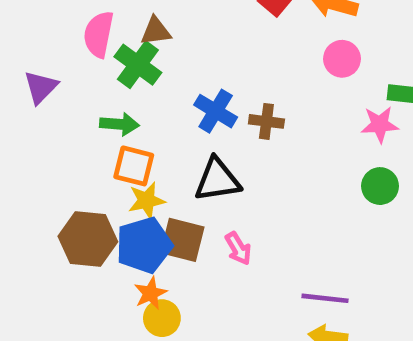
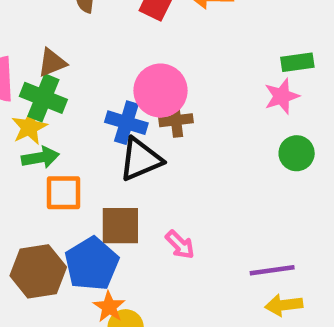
pink circle: (342, 59) -> (160, 91), moved, size x1.5
black triangle: (217, 180) -> (141, 159), moved
yellow star: (147, 200) -> (29, 127), moved
brown square: (182, 240) -> (120, 226), moved

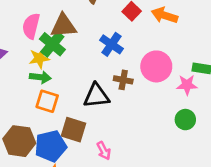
brown triangle: (52, 63) -> (63, 26), size x1.5
pink circle: (160, 91) -> (156, 66), moved
blue cross: (126, 123) -> (111, 44), moved

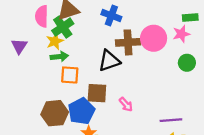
green cross: (52, 44) -> (63, 27), turned 30
pink circle: (156, 66) -> (154, 38), moved
brown cross: (123, 80) -> (128, 42), size x1.5

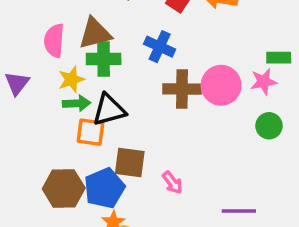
green cross: (63, 27) -> (104, 59), moved, turned 30
black triangle: (109, 61) -> (109, 110), moved

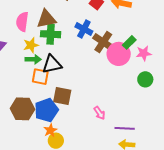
green rectangle: (279, 58) -> (129, 42), moved, turned -48
brown cross: (182, 89) -> (103, 42), moved, turned 30
pink arrow: (172, 183) -> (99, 113), moved

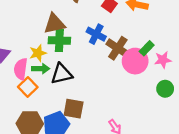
pink semicircle: (22, 22) -> (21, 69), moved
orange square: (40, 77) -> (28, 87), moved, turned 36

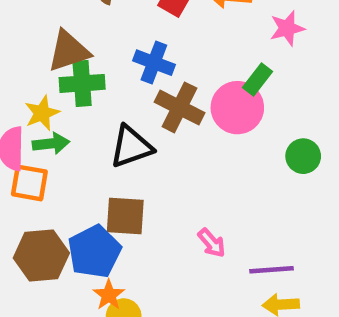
brown cross: (118, 48) -> (179, 107), moved
pink star: (163, 60) -> (287, 28), moved
black triangle: (61, 74) -> (131, 147), moved
orange square: (28, 87) -> (29, 183), turned -30

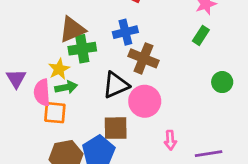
blue cross: (154, 63) -> (125, 32), turned -30
green rectangle: (258, 79) -> (201, 35), moved
pink circle: (237, 108) -> (145, 101), moved
pink arrow: (212, 243) -> (170, 140), turned 42

